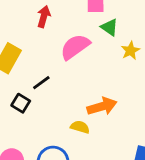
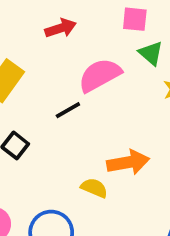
red arrow: (44, 17) -> (61, 28), turned 50
black line: (41, 83) -> (68, 110), moved

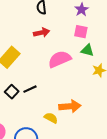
green triangle: (151, 53) -> (87, 50), turned -32
black line: (68, 110) -> (30, 89), moved

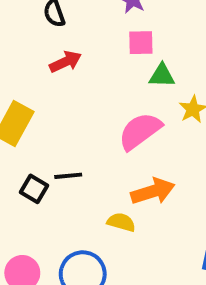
pink semicircle: (60, 59) -> (140, 131), moved
black line: (30, 89) -> (68, 176), turned 32

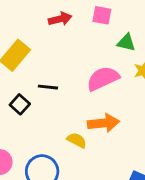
pink square: (141, 43) -> (102, 15), moved
black line: (68, 176) -> (48, 87), moved

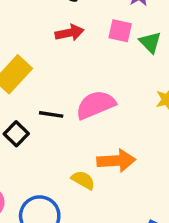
green triangle: (126, 42) -> (150, 42), moved, turned 30
pink semicircle: (103, 79) -> (96, 105), moved

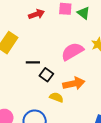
pink semicircle: (96, 105) -> (72, 52), moved
black square: (16, 134) -> (46, 75), moved

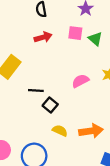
pink semicircle: (72, 52) -> (80, 81), size x0.7
orange arrow: (74, 83) -> (91, 131), moved

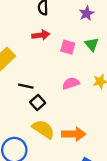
pink square: (75, 33) -> (68, 47), moved
yellow semicircle: (60, 131) -> (43, 129), size x1.5

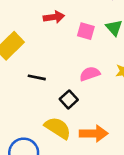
black square: (38, 103) -> (69, 99), moved

